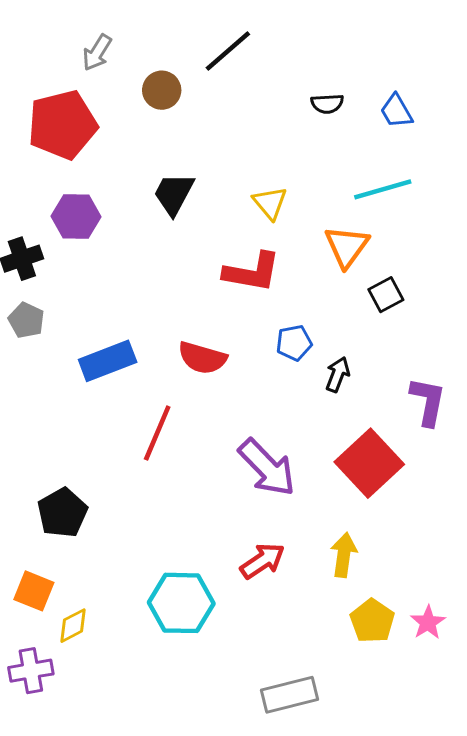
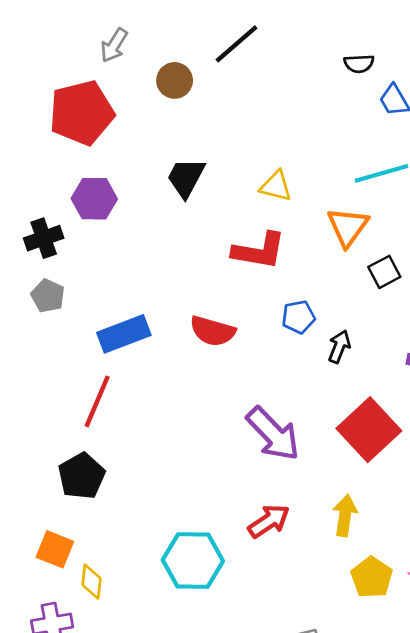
black semicircle: (327, 104) -> (359, 64), moved
yellow triangle: (270, 203) -> (276, 186), turned -36
red line: (157, 433) -> (97, 401), moved
yellow diamond: (73, 626) -> (91, 582), turned -56

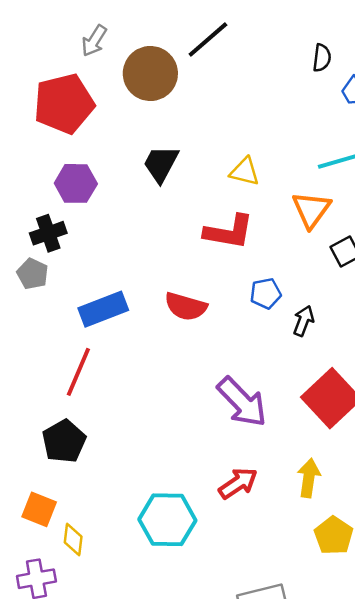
black semicircle: (359, 64) -> (322, 58), turned -80
brown circle: (175, 80) -> (150, 74), size x1.6
black cross: (44, 238) -> (48, 233), moved

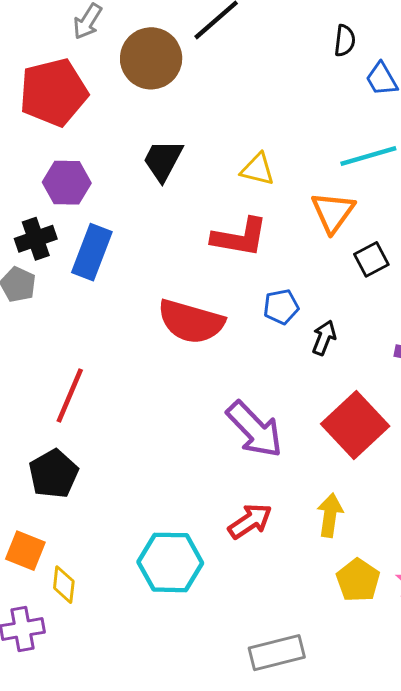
red semicircle: (186, 306) -> (191, 322), size x1.4
blue rectangle: (103, 309) -> (92, 252), moved, turned -48

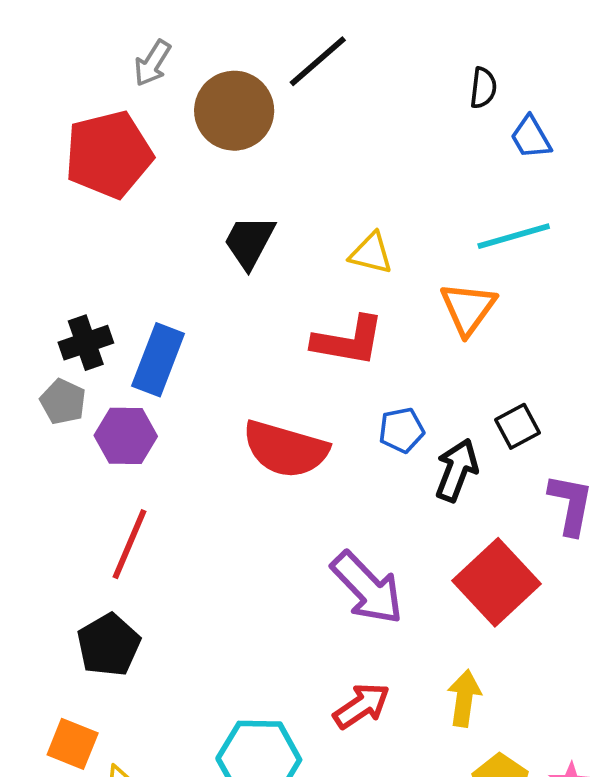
purple hexagon: (67, 183) -> (126, 436), moved
black square: (371, 259) -> (517, 426), moved
black arrow: (324, 338) -> (457, 470), size x1.4

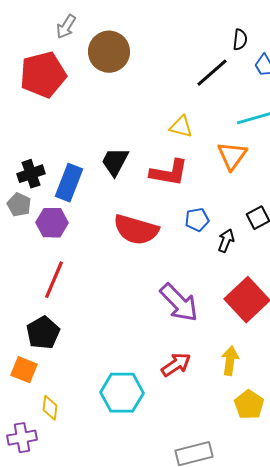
black line: (318, 61) -> (212, 73), moved
black trapezoid: (249, 242) -> (115, 162), moved
black arrow: (457, 470) -> (226, 241), size x0.7
orange square: (73, 744) -> (24, 370), moved

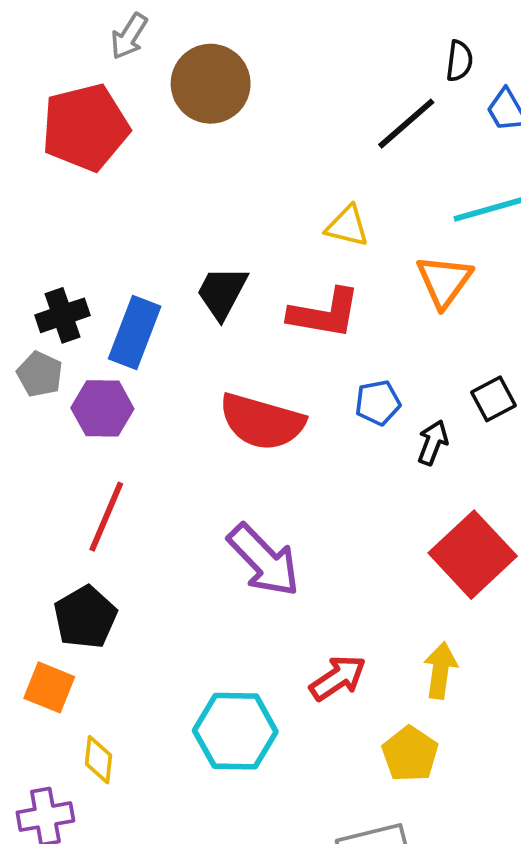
purple arrow: (179, 303) -> (264, 560), moved
yellow pentagon: (249, 405) -> (410, 754), moved

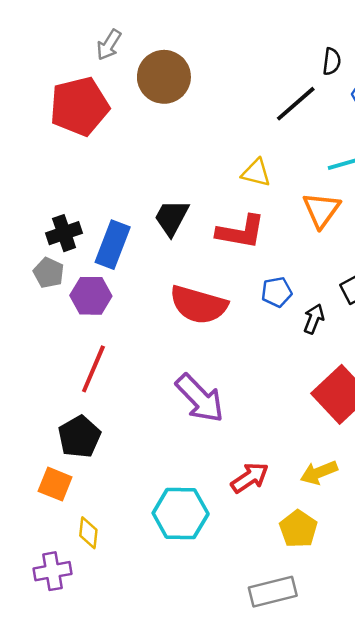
yellow arrow: (440, 670) -> (319, 473), turned -120

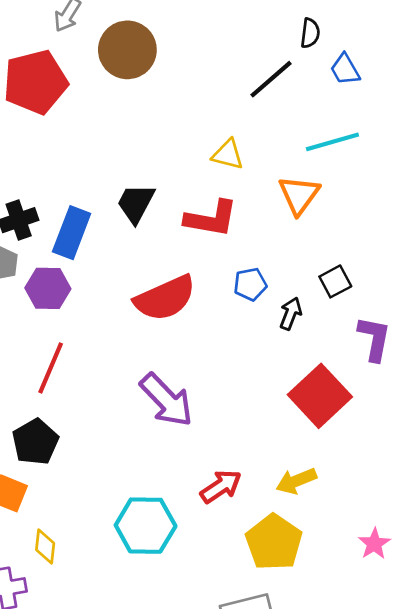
red semicircle: (198, 305) -> (165, 298), turned -40
yellow pentagon: (298, 529) -> (274, 542), size x1.4

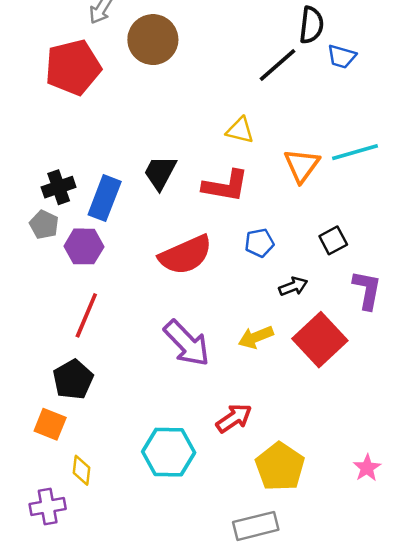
black semicircle: (310, 33) -> (311, 25), size x1.4
blue trapezoid: (345, 69) -> (342, 56), turned -44
cyan line: (332, 142) -> (355, 152), moved
black arrow: (291, 314) -> (293, 286), moved, turned 48
yellow arrow: (296, 481) -> (256, 337), moved

